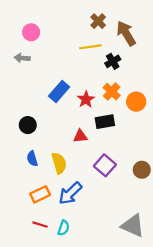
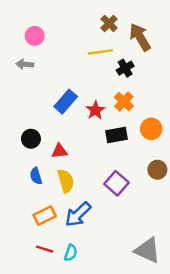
orange circle: (136, 102) -> (151, 129), moved
red triangle: (80, 136) -> (59, 151), moved
brown circle: (142, 170) -> (157, 170), moved

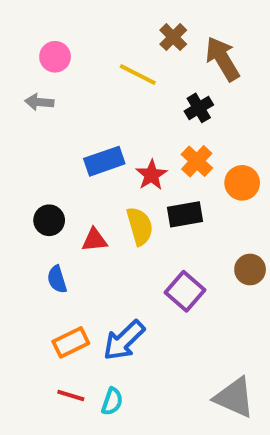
yellow line: (100, 52) -> (138, 74), moved, turned 35
blue rectangle: (66, 102) -> (104, 161), turned 30
orange circle: (151, 129) -> (242, 183), moved
yellow semicircle: (66, 181) -> (140, 226), moved

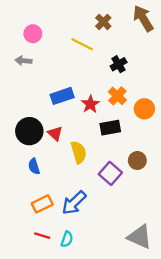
brown arrow: (222, 59) -> (143, 18), moved
black circle: (49, 220) -> (29, 131), size x1.5
yellow semicircle: (140, 226) -> (79, 152), moved
red triangle: (94, 240) -> (55, 133), moved, turned 49
brown circle: (250, 270) -> (137, 160), moved

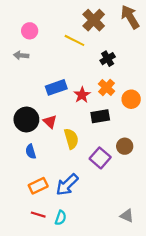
brown cross: (103, 22) -> (94, 20), size x1.5
gray triangle: (140, 237) -> (127, 216), size x0.6

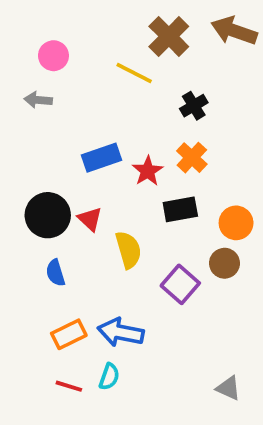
brown arrow: (130, 17) -> (234, 31), turned -40
orange circle: (131, 99) -> (236, 223), moved
blue arrow: (67, 185) -> (121, 332), turned 55
cyan semicircle: (61, 218) -> (109, 377), moved

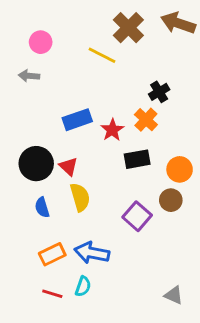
black cross: (194, 106) -> (159, 92), moved
yellow semicircle: (128, 250) -> (80, 197), moved

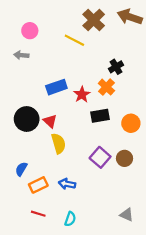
brown circle: (171, 200) -> (125, 158), moved
blue semicircle: (42, 207) -> (21, 169), moved, turned 48
blue arrow: (92, 253) -> (67, 184), size x0.7
cyan semicircle: (83, 286) -> (70, 219), moved

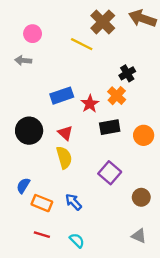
red triangle: (50, 121) -> (65, 133), moved
brown circle: (125, 158) -> (141, 197), moved
blue arrow: (67, 184) -> (73, 202), turned 35
orange rectangle: (38, 185) -> (42, 203), turned 48
cyan semicircle: (70, 219) -> (77, 241), turned -64

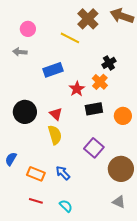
blue rectangle: (62, 96) -> (53, 70), moved
blue semicircle: (23, 186) -> (11, 159), moved
brown circle: (141, 197) -> (121, 169), size x1.6

